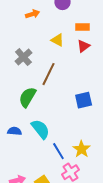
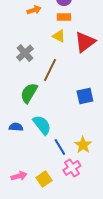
orange rectangle: (83, 27) -> (64, 17), moved
red triangle: (84, 46) -> (85, 42), size x1.6

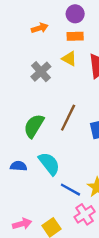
gray cross: (25, 53) -> (41, 72), moved
brown line: (50, 70) -> (68, 118), moved
blue line: (60, 147) -> (70, 190), turned -30

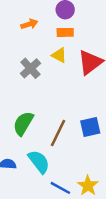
brown line: (68, 118) -> (58, 133), moved

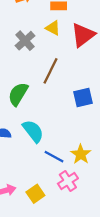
brown line: (58, 133) -> (51, 71), moved

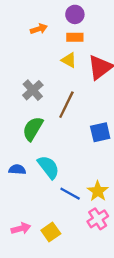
gray cross: (25, 41) -> (33, 90), moved
pink cross: (68, 181) -> (98, 219), moved

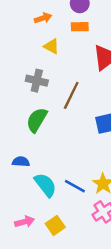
yellow triangle: (69, 60) -> (52, 46), moved
gray cross: (33, 90) -> (37, 81), turned -35
cyan semicircle: (48, 167) -> (45, 185), moved

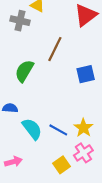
gray cross: (37, 81) -> (20, 21), moved
yellow square: (55, 225) -> (62, 165), moved

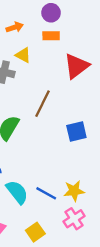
yellow star: (83, 128) -> (74, 191), turned 30
yellow square: (62, 165) -> (35, 232), moved

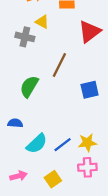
cyan semicircle: (17, 192) -> (37, 144), turned 85
blue line: (46, 193) -> (63, 145), turned -66
pink cross: (74, 219) -> (87, 167), turned 30

